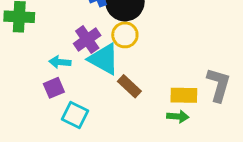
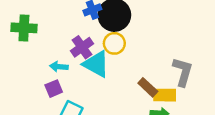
gray L-shape: (219, 85) -> (183, 72), moved
brown rectangle: (129, 86) -> (148, 87), moved

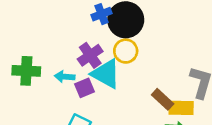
green cross: (24, 28) -> (26, 71), moved
purple square: (54, 89) -> (84, 88), moved

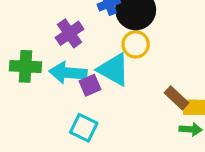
purple cross: (90, 55) -> (70, 33), moved
cyan arrow: (65, 77) -> (68, 73), size x1.6

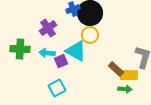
cyan arrow: (68, 73) -> (47, 53), size x0.7
cyan square: (84, 128) -> (57, 88), turned 36

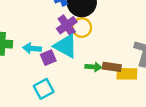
purple cross: (48, 28) -> (67, 25), moved
brown rectangle: (116, 69) -> (112, 67), turned -35
green arrow: (125, 89) -> (93, 67), moved

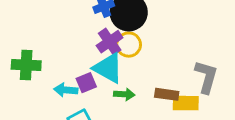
cyan arrow: (32, 48) -> (66, 90), moved
green arrow: (93, 67) -> (124, 94), moved

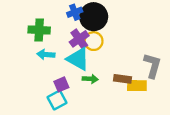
green cross: (26, 65) -> (39, 30), moved
purple square: (86, 83) -> (61, 84), moved
cyan arrow: (66, 90) -> (46, 54), moved

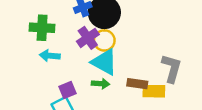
cyan triangle: (78, 59) -> (104, 62), moved

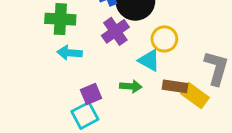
yellow circle: (104, 40) -> (164, 39), moved
cyan triangle: (104, 62) -> (149, 60), moved, size x0.7
yellow rectangle: (154, 91) -> (195, 96), turned 35

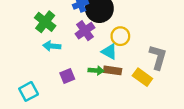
green cross: (60, 19) -> (45, 22), turned 35
brown rectangle: (175, 86) -> (113, 70), moved
cyan square: (85, 115) -> (29, 91), moved

